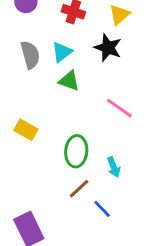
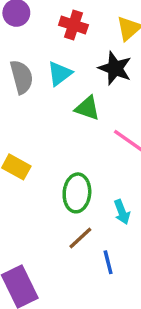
green triangle: (69, 81) -> (87, 108), moved
blue line: (102, 209) -> (108, 262), turned 30

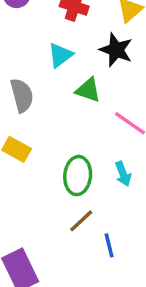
gray semicircle: (22, 77) -> (22, 95), moved
cyan arrow: (122, 212) -> (123, 174), moved

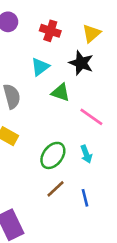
green ellipse: (78, 176) -> (53, 155), turned 32
blue line: (109, 245) -> (85, 198), moved

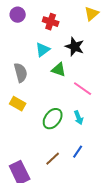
yellow triangle: (91, 33) -> (92, 14), moved
brown line: (55, 189) -> (53, 159), moved
blue line: (85, 198) -> (78, 152), turned 48

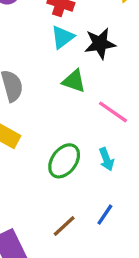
black star: (75, 47) -> (100, 44), turned -30
cyan triangle: (43, 50) -> (62, 37), moved

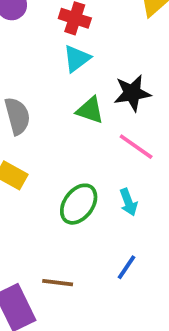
black star: (100, 44) -> (132, 93), moved
brown line: (64, 226) -> (58, 283), moved, turned 50

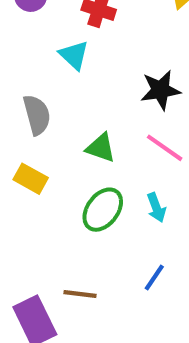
cyan triangle: (77, 59) -> (74, 55), moved, turned -40
green triangle: (90, 110) -> (101, 148), moved

